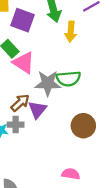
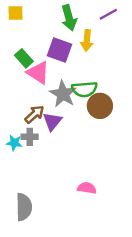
purple square: (22, 20) -> (59, 50), moved
gray star: (48, 83) -> (63, 94), turned 30
brown circle: (83, 126) -> (100, 106), moved

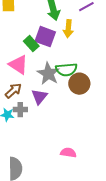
green rectangle: (24, 58) -> (31, 44), moved
pink triangle: (38, 73) -> (18, 65), moved
brown arrow: (34, 114) -> (13, 91), moved

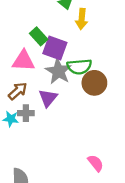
purple square: (45, 37) -> (55, 48), moved
pink triangle: (18, 65) -> (24, 61), turned -30
pink semicircle: (68, 153) -> (96, 163), moved, turned 42

